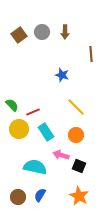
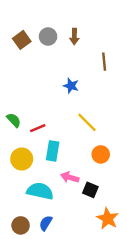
yellow circle: (19, 129) -> (22, 159), moved
cyan rectangle: (46, 132) -> (53, 151), turned 42
orange circle: (76, 135) -> (101, 154), moved
orange star: (79, 196) -> (108, 219), moved

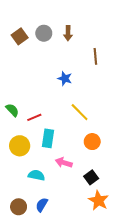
black square: (90, 190) -> (91, 177), moved, turned 32
cyan semicircle: (40, 191) -> (36, 175), size x0.7

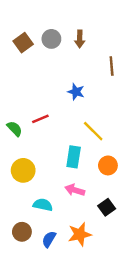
red line: (34, 117) -> (40, 119), moved
cyan rectangle: (48, 138) -> (74, 157), moved
orange star: (98, 200) -> (80, 234), moved, turned 30
brown circle: (19, 207) -> (22, 232), moved

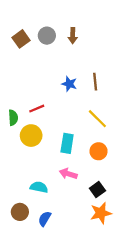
brown line: (112, 66) -> (95, 82), moved
green semicircle: (15, 129) -> (13, 118), turned 40
yellow line: (93, 131) -> (97, 119), moved
yellow circle: (23, 170) -> (31, 136), moved
orange star: (80, 234) -> (101, 213), moved

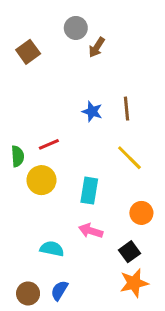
gray circle: (47, 36) -> (76, 28), moved
brown arrow: (73, 36) -> (97, 47), turned 32
orange circle: (99, 151) -> (141, 213), moved
brown circle: (20, 212) -> (28, 293), moved

